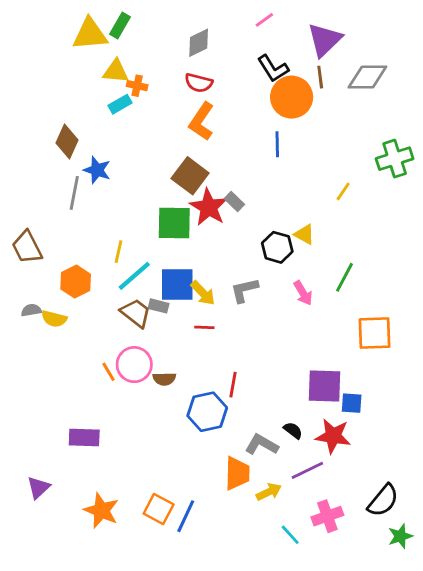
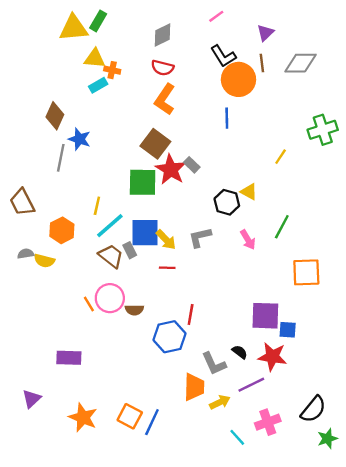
purple triangle: (324, 40) -> (265, 33), size x0.6
gray rectangle: (159, 306) -> (130, 250), turned 49
gray L-shape: (262, 445) -> (214, 364), turned -144

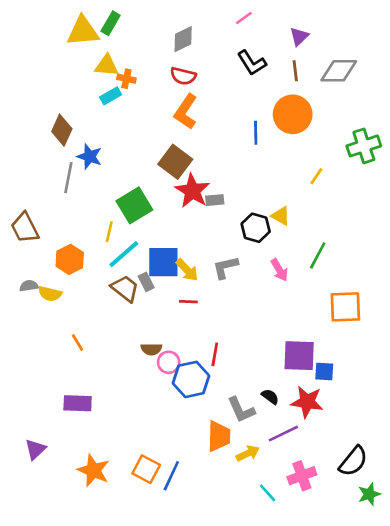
orange circle: (238, 79) -> (293, 114), moved
gray rectangle: (192, 165) -> (215, 200), moved, turned -49
green square: (143, 182) -> (134, 205), moved, turned -32
pink circle: (110, 298) -> (169, 362), moved, size x0.7
orange line: (89, 304) -> (78, 343), moved

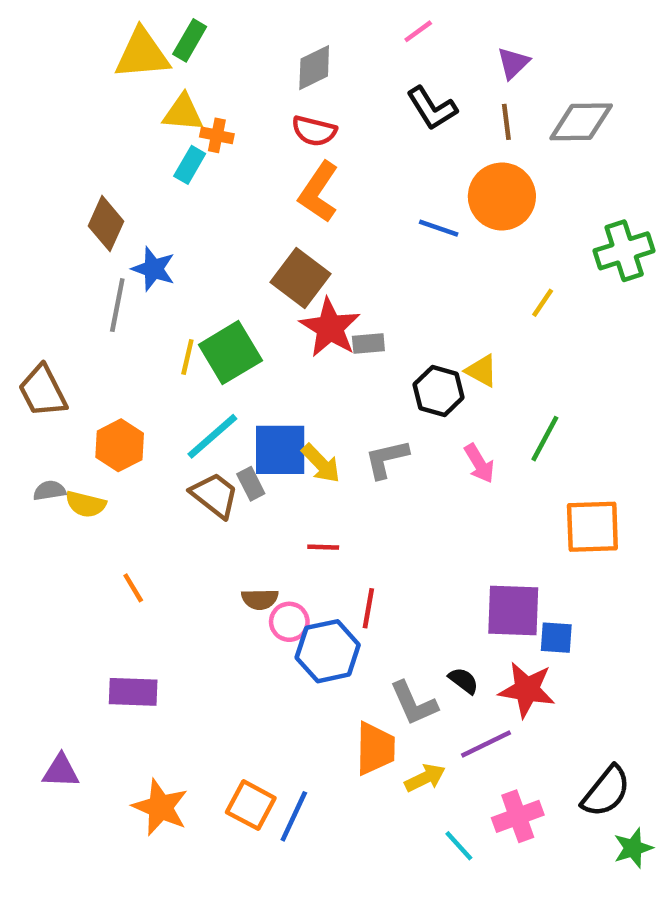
cyan rectangle: (111, 96) -> (190, 165), turned -30
blue line: (256, 133) -> (439, 228), turned -70
yellow line: (109, 232) -> (187, 357), moved
red line: (188, 302) -> (323, 547), moved
purple triangle: (35, 449) -> (61, 771), turned 45

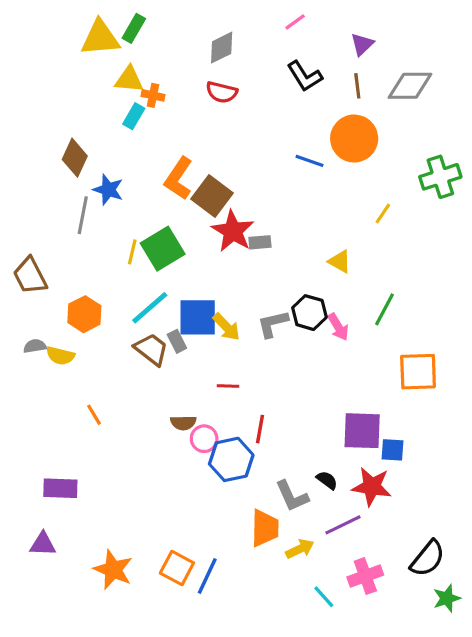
orange L-shape: (319, 192) -> (179, 178), moved
black hexagon: (439, 391) -> (309, 313), moved
purple rectangle: (133, 692) -> (60, 488), moved

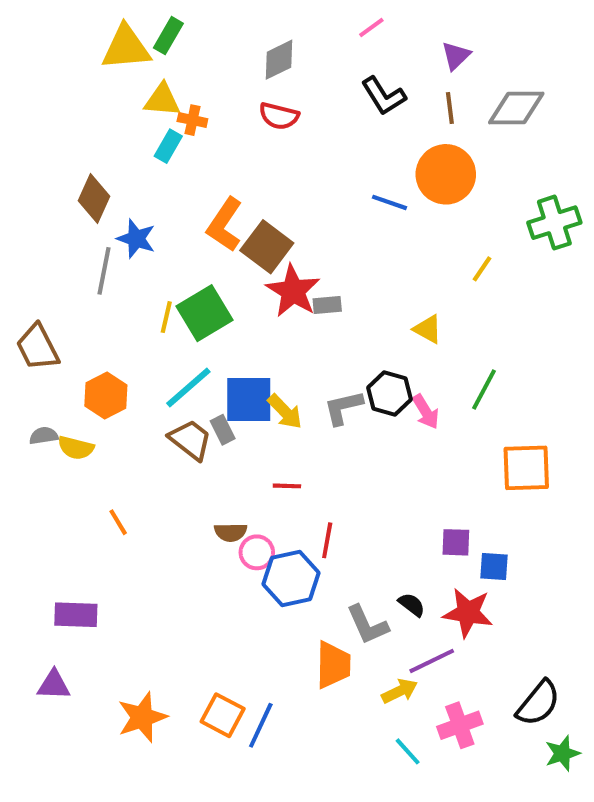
purple square: (362, 431) -> (456, 542), size x0.6
yellow arrow: (300, 549) -> (400, 691), moved
orange star: (113, 570) -> (142, 717), turned 30

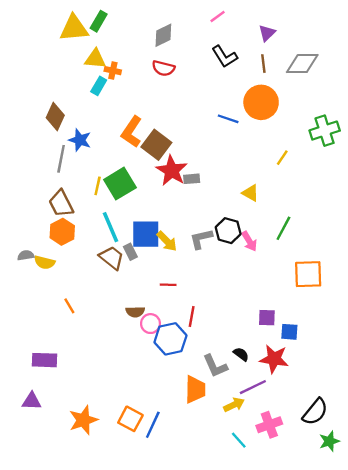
brown trapezoid: (38, 347) -> (61, 204), moved
cyan line: (188, 387) -> (110, 227), turned -72

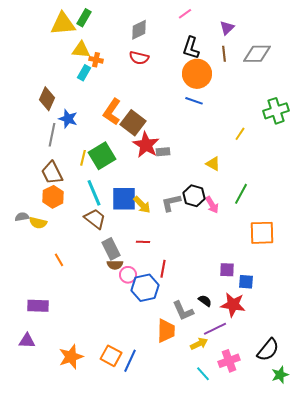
black L-shape: (225, 56) -> (191, 48), turned 50
orange circle: (261, 102) -> (197, 74), moved
gray rectangle: (130, 252) -> (111, 249), moved, size x1.5

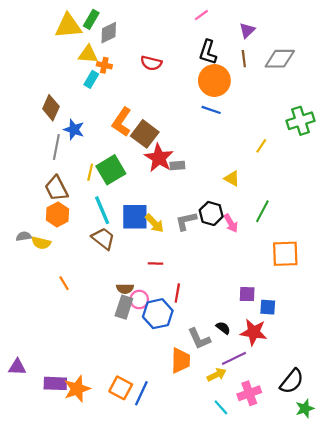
gray diamond: (139, 30) -> (109, 33), moved
gray rectangle: (111, 249) -> (124, 307), moved, turned 45
purple rectangle: (38, 306) -> (55, 383), moved
purple triangle: (27, 341) -> (17, 367), moved

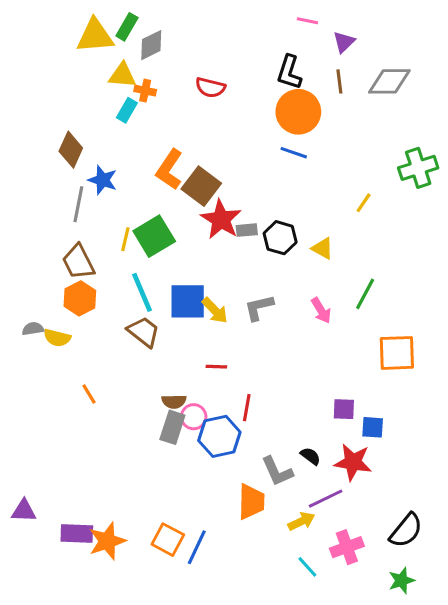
pink line: (201, 15) -> (307, 21), moved, turned 48
black hexagon: (211, 213) -> (280, 238), moved
green star: (305, 408) -> (401, 581), moved

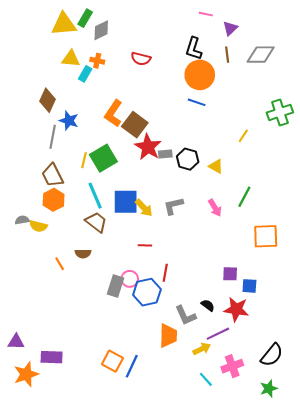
yellow triangle: (122, 75) -> (71, 59), moved
brown semicircle: (174, 402) -> (83, 254), moved
orange star: (107, 541) -> (26, 374), moved

